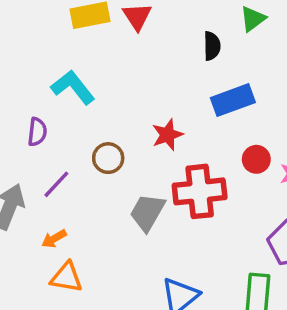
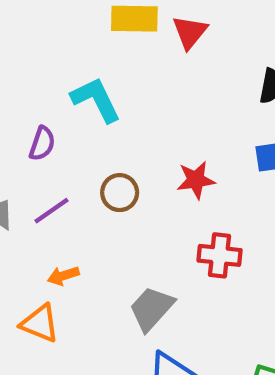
red cross: (200, 191) -> (220, 255), size x0.7
gray trapezoid: (147, 212) -> (152, 309), moved
orange arrow: (54, 239) -> (63, 276), moved

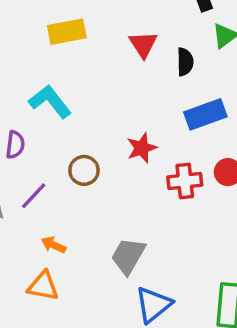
red triangle: (190, 32) -> (143, 44), moved
red cross: (220, 255) -> (185, 181), moved
orange arrow: (63, 276) -> (54, 245), turned 55

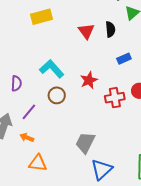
red triangle: (143, 44) -> (86, 31), moved
cyan L-shape: (50, 101) -> (52, 69), moved
blue rectangle: (205, 114) -> (124, 59), size x0.6
orange arrow: (54, 245) -> (27, 138), moved

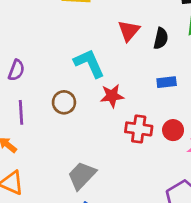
cyan L-shape: (52, 69) -> (89, 63), moved
purple line: (29, 112) -> (21, 112), turned -60

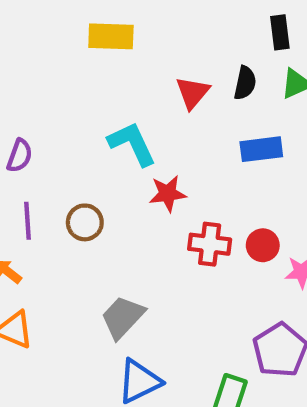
black semicircle: (161, 38) -> (245, 83), moved
blue rectangle: (167, 82) -> (261, 149), moved, size x1.4
brown circle: (64, 102) -> (85, 222), moved

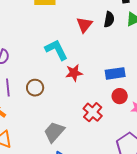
blue rectangle: (261, 149) -> (115, 73), moved
red cross: (210, 244) -> (93, 112), moved, turned 36

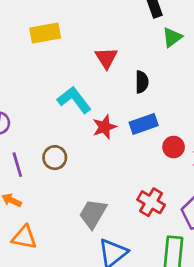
black semicircle: (109, 19) -> (142, 82), moved
blue rectangle: (115, 73) -> (144, 124), moved
red cross: (93, 112) -> (151, 202), moved

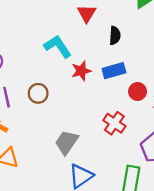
red cross: (151, 202) -> (114, 123), moved

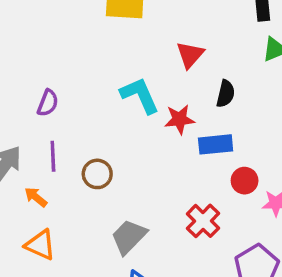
red star: (81, 71) -> (179, 119), moved
brown circle: (38, 93) -> (97, 174), moved

